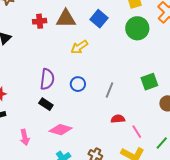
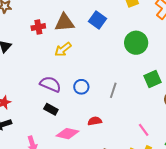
green circle: (137, 28) -> (136, 43), moved
yellow arrow: (79, 47) -> (63, 49), moved
purple semicircle: (47, 79) -> (50, 84), turned -70
red semicircle: (118, 119) -> (95, 121), moved

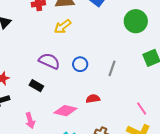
black rectangle: (51, 109) -> (36, 86), moved

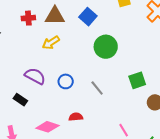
green circle: (136, 21) -> (106, 47), moved
gray line: (112, 68) -> (97, 88), turned -63

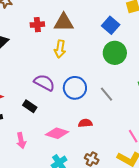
blue square: (88, 17) -> (111, 25), moved
yellow arrow: (51, 43) -> (60, 49), turned -48
blue circle: (66, 81) -> (75, 88), size x1.5

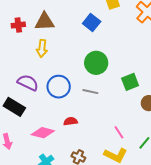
green circle: (115, 53) -> (96, 63), moved
gray line: (106, 94) -> (90, 92), turned -35
black rectangle: (30, 106) -> (14, 107), size x1.5

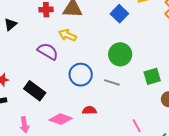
yellow arrow: (42, 48) -> (67, 35), turned 102
purple semicircle: (28, 83) -> (48, 51), moved

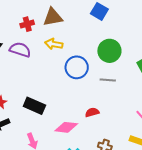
purple semicircle: (48, 51) -> (20, 50), moved
blue circle: (81, 75) -> (77, 67), moved

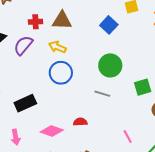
purple semicircle: (20, 50) -> (23, 45), turned -80
blue circle: (77, 67) -> (61, 73), moved
black rectangle: (34, 106) -> (25, 103), turned -60

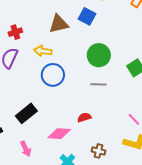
brown triangle: (62, 20) -> (59, 24), moved

